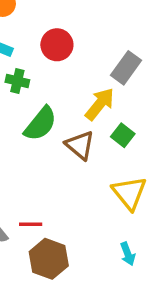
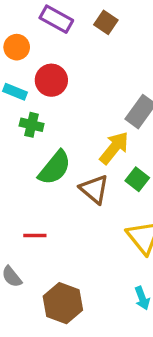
red circle: (57, 45) -> (51, 80), moved
red line: (31, 224) -> (35, 235), moved

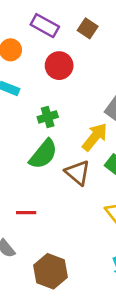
red circle: (51, 80) -> (59, 66), moved
green cross: (32, 125) -> (48, 117), moved, turned -30

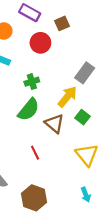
brown square: (88, 28) -> (62, 23), moved, turned 32
red line: (26, 213) -> (35, 153), moved, turned 64

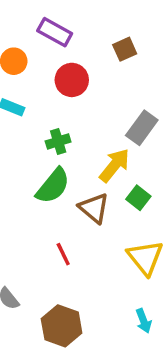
brown square: (62, 23) -> (125, 49), moved

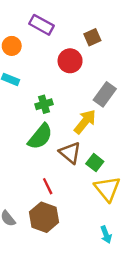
red circle: (72, 80) -> (70, 61), moved
green square: (138, 198) -> (95, 163), moved
brown hexagon: (62, 326) -> (44, 217), moved

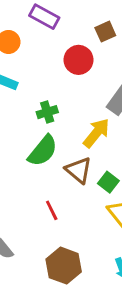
brown hexagon: (44, 217) -> (64, 266), moved

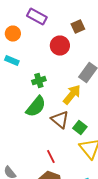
red line: (52, 210) -> (51, 157), moved

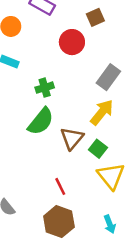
yellow arrow: (72, 95) -> (102, 112), moved
brown triangle: (60, 120) -> (72, 138), turned 30

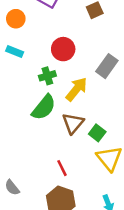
red circle: (72, 42) -> (63, 49), moved
yellow arrow: (102, 112) -> (77, 89), moved

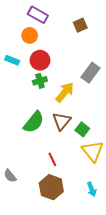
orange circle: (16, 19) -> (30, 35), moved
red circle: (63, 49) -> (40, 60), moved
green semicircle: (44, 107) -> (34, 122), moved

